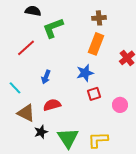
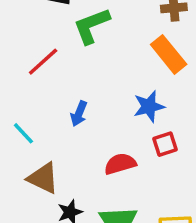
orange rectangle: (96, 44) -> (169, 54), turned -60
red semicircle: (52, 105) -> (120, 164), moved

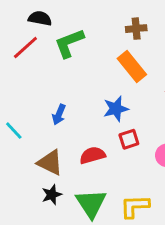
red line: (43, 62) -> (25, 47), moved
brown triangle: (43, 178) -> (50, 163), moved

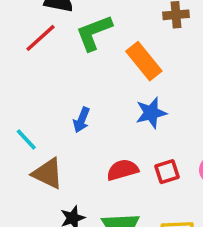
orange rectangle: (132, 66) -> (144, 61), moved
red square: (129, 139) -> (167, 172), moved
brown triangle: (50, 163) -> (48, 173), moved

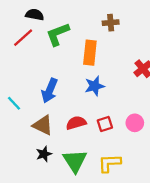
orange rectangle: (144, 61) -> (90, 53), turned 45
blue arrow: (82, 120) -> (50, 91), size x1.5
brown triangle: (48, 173) -> (43, 125), moved

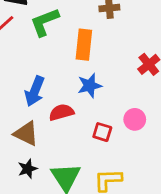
red semicircle: (76, 123) -> (61, 112), moved
pink circle: (135, 123) -> (135, 119), moved
red square: (105, 124) -> (102, 132), turned 35

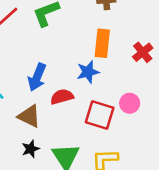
orange rectangle: (84, 45) -> (102, 43), moved
red square: (102, 132) -> (100, 115), size x1.6

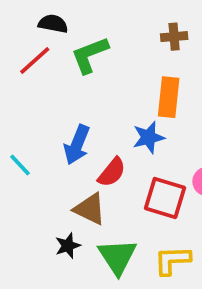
red semicircle: (62, 97) -> (112, 172), turned 145
brown triangle: (29, 116) -> (90, 209), moved

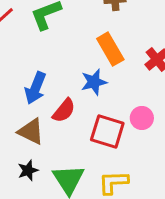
orange rectangle: (169, 97) -> (110, 49), turned -36
brown triangle: (90, 209) -> (31, 131), moved

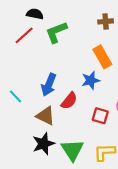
red square: (107, 131) -> (100, 116), size x0.7
black star: (28, 170) -> (43, 144), size x1.5

